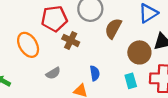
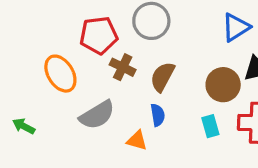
brown semicircle: (113, 28) -> (162, 77), moved
gray semicircle: (53, 73) -> (97, 115), size x1.6

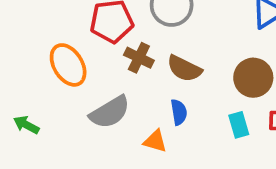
brown semicircle: (162, 77) -> (184, 69), turned -92

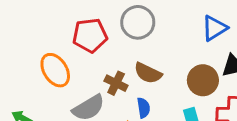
brown cross: (139, 58) -> (116, 83), moved

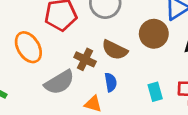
brown circle: (203, 80) -> (154, 34), moved

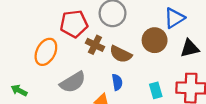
orange ellipse: (28, 47) -> (46, 52), turned 60
brown cross: (85, 59) -> (95, 45), moved

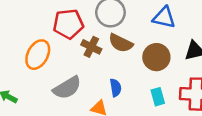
blue triangle: (174, 18) -> (164, 18), moved, turned 45
brown circle: (155, 40) -> (156, 57), moved
brown semicircle: (121, 54) -> (121, 43), moved

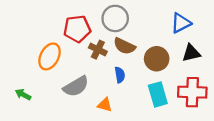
blue triangle: (164, 18) -> (181, 23), moved, turned -40
blue semicircle: (116, 88) -> (120, 75), moved
cyan rectangle: (158, 97) -> (158, 94), size x1.5

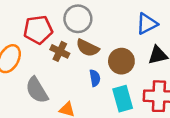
blue semicircle: (120, 75) -> (95, 78), moved
gray semicircle: (76, 86) -> (37, 90), turned 90

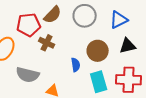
gray circle: (78, 19) -> (85, 16), moved
brown semicircle: (88, 48) -> (53, 15), moved, turned -72
gray semicircle: (37, 90) -> (28, 75), turned -45

